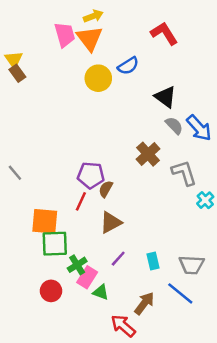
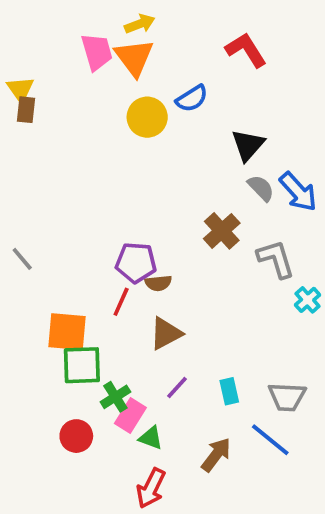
brown rectangle: (17, 73) -> (26, 110), turned 42
black triangle: (165, 97) -> (248, 145), turned 35
brown semicircle: (106, 189) -> (158, 283), turned -126
red arrow: (123, 326) -> (151, 488), moved, turned -105

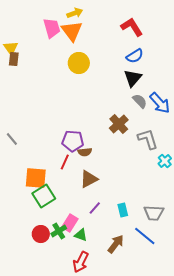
blue semicircle: (192, 98) -> (135, 56), moved
green square: (82, 365) -> (44, 196), turned -30
green cross: (115, 397) -> (59, 231), moved

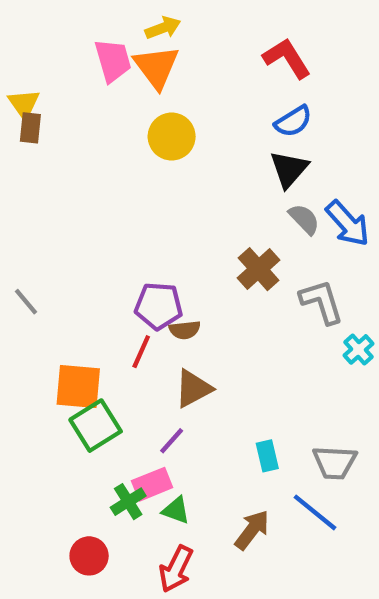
purple line: (95, 208) -> (172, 441), moved
pink rectangle: (70, 223) -> (152, 484), turned 36
red circle: (41, 234) -> (89, 556), moved

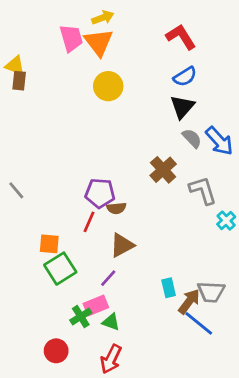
yellow triangle: (24, 104) -> (15, 66), turned -35
orange square: (78, 386) -> (49, 244), size x0.7
brown arrow: (252, 530) -> (189, 301), moved

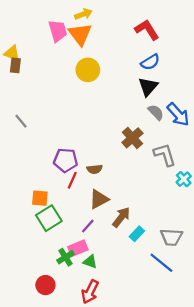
gray line: (16, 190) -> (21, 121), moved
purple pentagon: (100, 193) -> (66, 160), moved
cyan rectangle: (169, 288) -> (137, 234), turned 56
brown arrow: (189, 301) -> (121, 217), moved

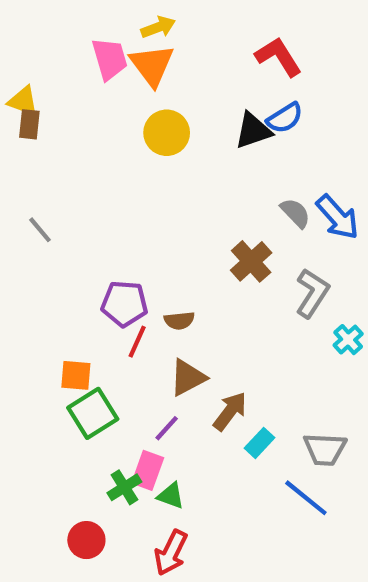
black triangle: (148, 87) -> (253, 131), moved, turned 30
gray L-shape: (165, 155) -> (312, 293), turned 50
pink rectangle: (78, 248) -> (148, 470), turned -48

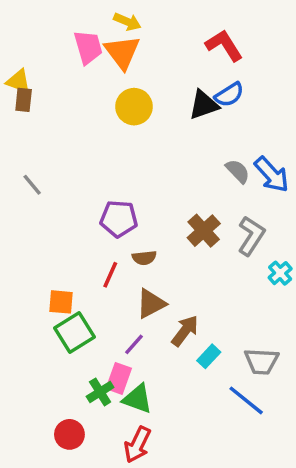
yellow arrow: (158, 27) -> (127, 22), turned 44
brown cross: (251, 261) -> (204, 231), moved
purple pentagon: (124, 304) -> (119, 219), moved
green triangle: (171, 496) -> (137, 399), size x1.4

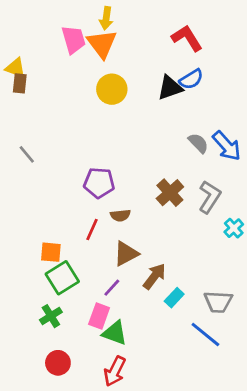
yellow arrow: (127, 22) -> (106, 18), turned 75
green cross: (100, 392) -> (51, 316), moved

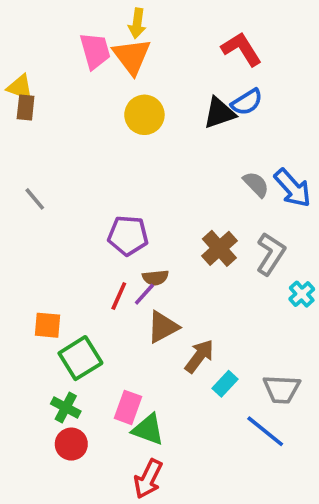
orange square: (51, 252) -> (48, 325), moved
purple line: (112, 288) -> (144, 294), moved
green cross: (51, 316) -> (66, 407), turned -30
red circle: (58, 363) -> (71, 444), moved

